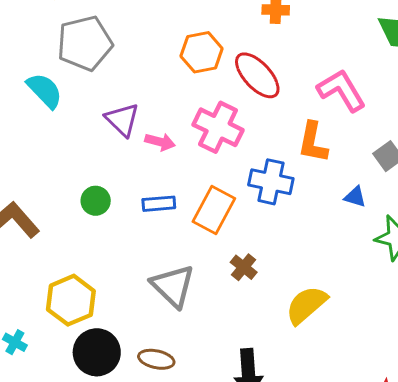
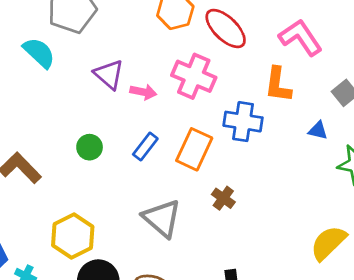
blue rectangle: (159, 204) -> (145, 147), turned -44
yellow semicircle: (306, 305) -> (328, 243), moved

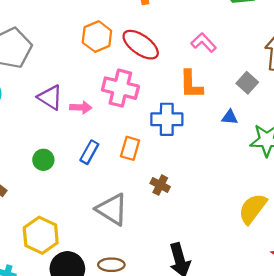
pink L-shape: (301, 37) -> (204, 43), size x0.7
orange rectangle: (194, 149) -> (130, 148), size x0.7

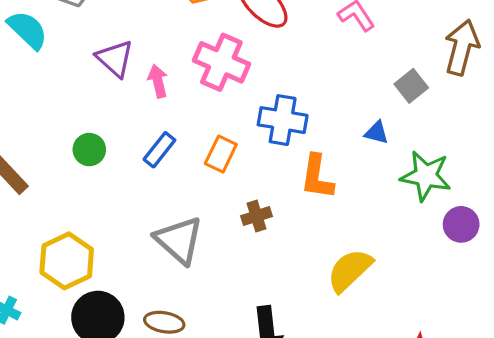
orange L-shape: (191, 84) -> (317, 177), moved
pink arrow: (81, 107) -> (158, 81), turned -115
brown cross: (160, 185) -> (256, 216), turned 36
yellow semicircle: (253, 209) -> (350, 270), moved

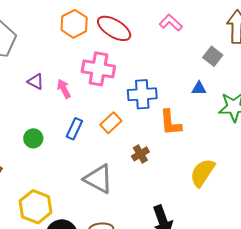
purple triangle: (115, 59) -> (36, 82), size x0.7
orange rectangle: (221, 154) -> (111, 123), turned 35

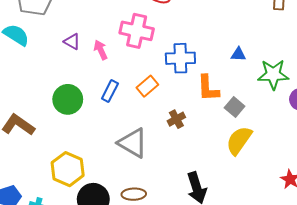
gray square: (213, 56) -> (235, 107), moved
green circle: (33, 138) -> (68, 99), size x1.5

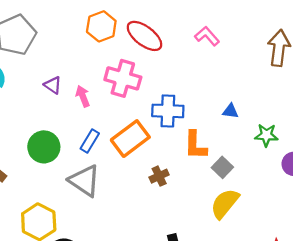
green star: (273, 74) -> (266, 135), size x0.7
orange rectangle: (147, 86) -> (130, 139), size x1.6
gray triangle: (133, 143) -> (84, 181), moved

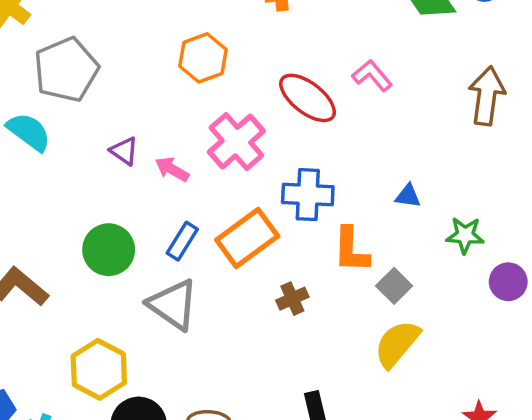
red ellipse: (144, 36) -> (308, 98), moved
pink cross: (123, 78) -> (236, 142), turned 32
pink arrow: (83, 96) -> (172, 169), turned -40

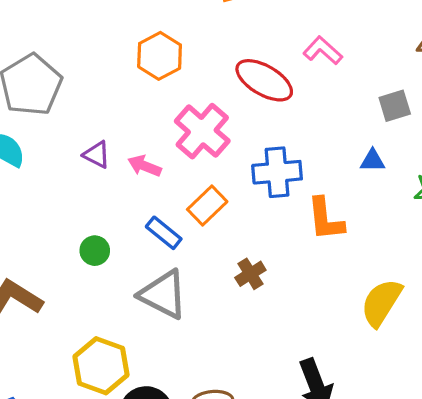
orange rectangle: (247, 238) -> (207, 205), moved, size x0.7
blue rectangle: (182, 241) -> (164, 233), turned -75
green circle: (109, 250) -> (95, 251), size x0.6
gray square: (394, 286) -> (395, 106), moved, turned 36
brown cross: (292, 299) -> (250, 274), moved

